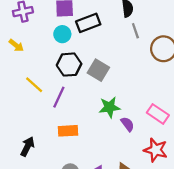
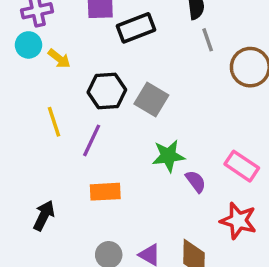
cyan circle: (62, 34) -> (28, 45), moved
yellow arrow: (16, 45) -> (59, 59), moved
yellow line: (34, 85) -> (54, 122), turned 30

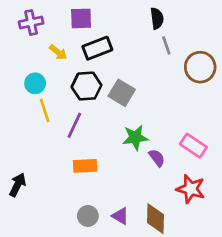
black rectangle: (136, 28) -> (97, 48), moved
cyan circle: (28, 45) -> (35, 83), moved
yellow arrow: (59, 59) -> (58, 52), moved
black arrow: (44, 216) -> (18, 185), moved

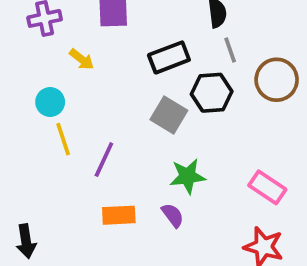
black rectangle: (97, 48) -> (169, 57), moved
black hexagon: (87, 86) -> (212, 93), moved
purple semicircle: (157, 158) -> (173, 215), moved
black arrow: (18, 185) -> (26, 241), turned 145

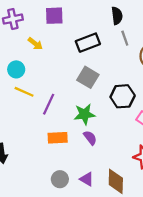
black hexagon: (212, 93) -> (123, 96), moved
yellow line: (63, 139) -> (24, 92), turned -48
green star: (187, 176) -> (85, 114), moved

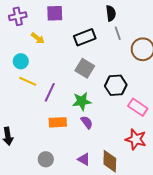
gray circle: (60, 179) -> (46, 159), moved

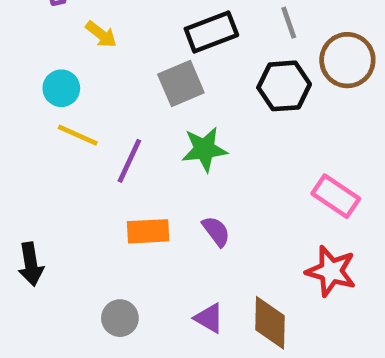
gray square: (85, 68) -> (181, 84), moved, turned 36
black hexagon: (116, 85) -> (284, 86), moved
green star: (82, 101) -> (204, 149), moved

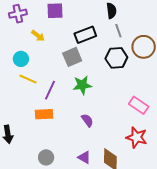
orange rectangle: (148, 231) -> (44, 114), moved

